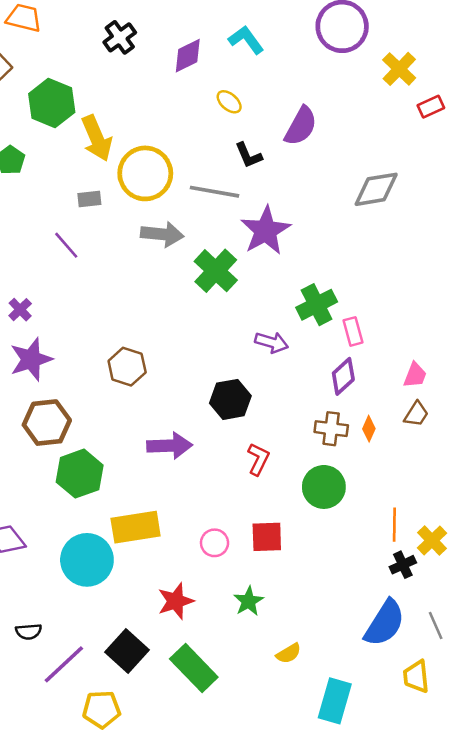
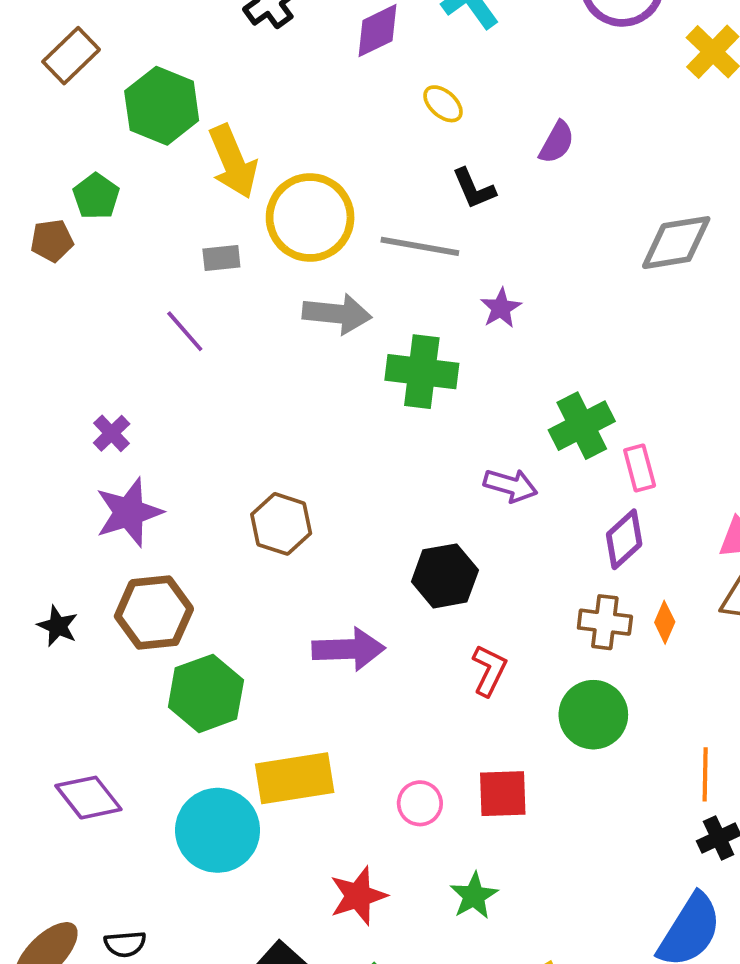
purple semicircle: (301, 126) -> (557, 142), size x0.7
purple star: (266, 231) -> (501, 308), size x0.5
green cross: (216, 271) -> (422, 372), turned -36

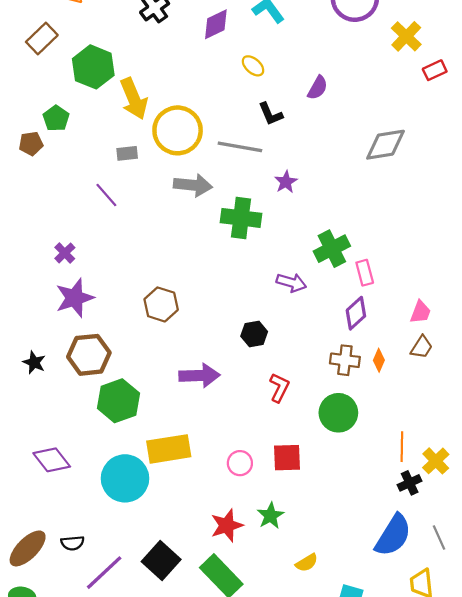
black hexagon: (445, 576) -> (254, 334), size x0.7
red star: (358, 896) -> (227, 525), moved

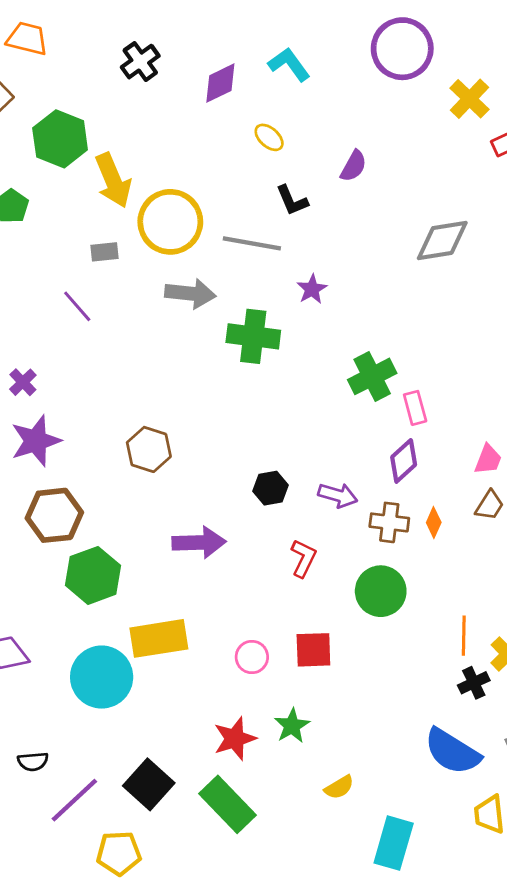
purple arrow: (291, 283) -> (338, 495), moved
blue semicircle: (393, 535) -> (452, 751), turned 90

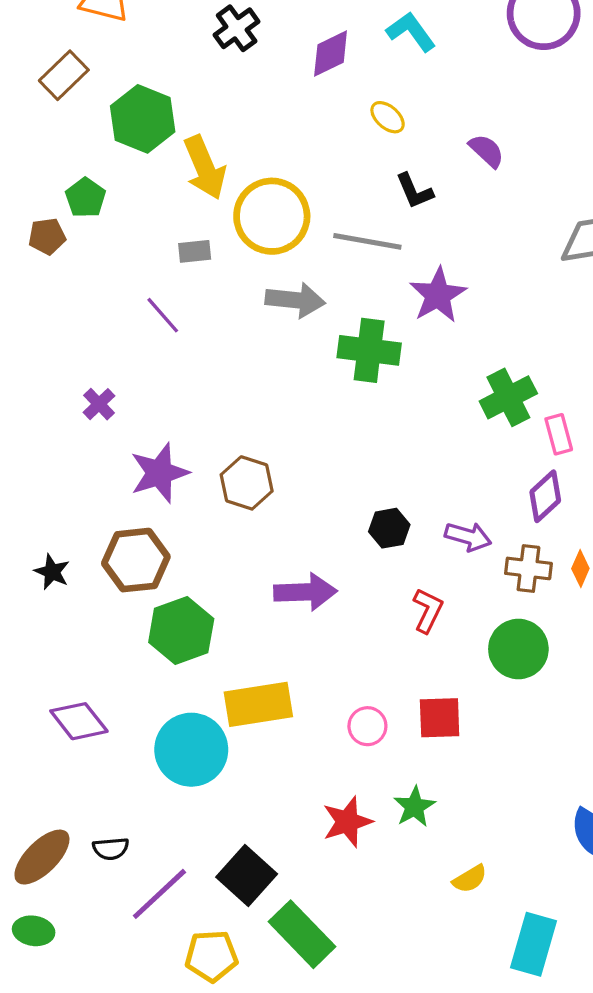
purple semicircle: (354, 166) -> (487, 151), turned -76
purple star: (312, 289) -> (438, 295), size x1.6
purple star: (36, 441) -> (159, 473), moved
green rectangle: (228, 804) -> (302, 934), moved

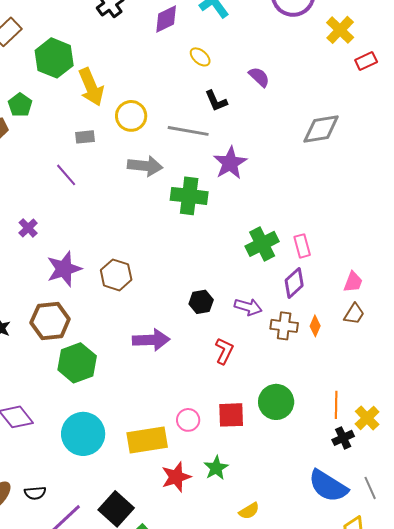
yellow circle: (272, 216) -> (131, 116), size x0.7
green cross: (508, 397) -> (262, 244), moved
green circle: (518, 649) -> (276, 402), moved
yellow rectangle: (258, 704) -> (147, 440), moved

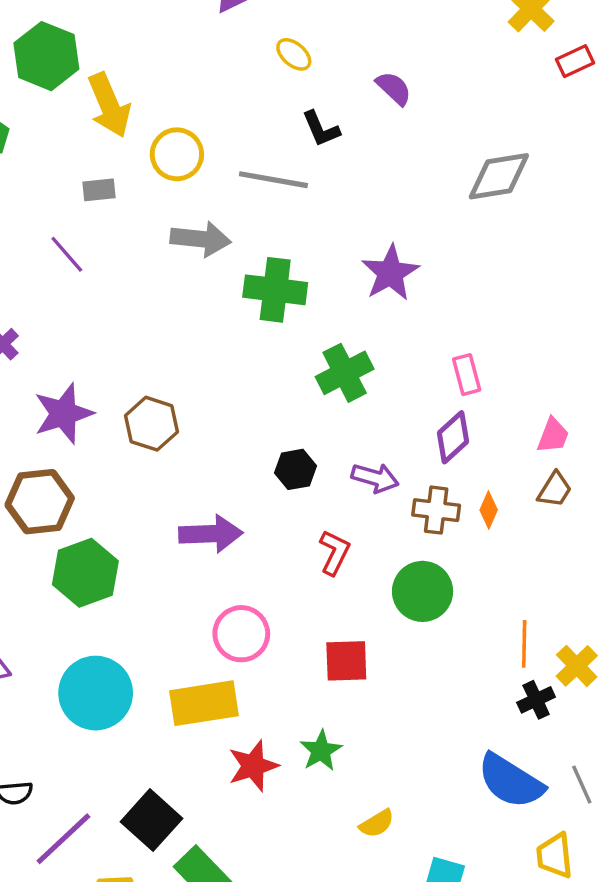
purple star: (230, 163) -> (390, 273), moved
green cross: (262, 244) -> (345, 373), moved
green circle: (276, 402) -> (423, 591), moved
pink circle: (188, 420) -> (241, 634), moved, size x1.4

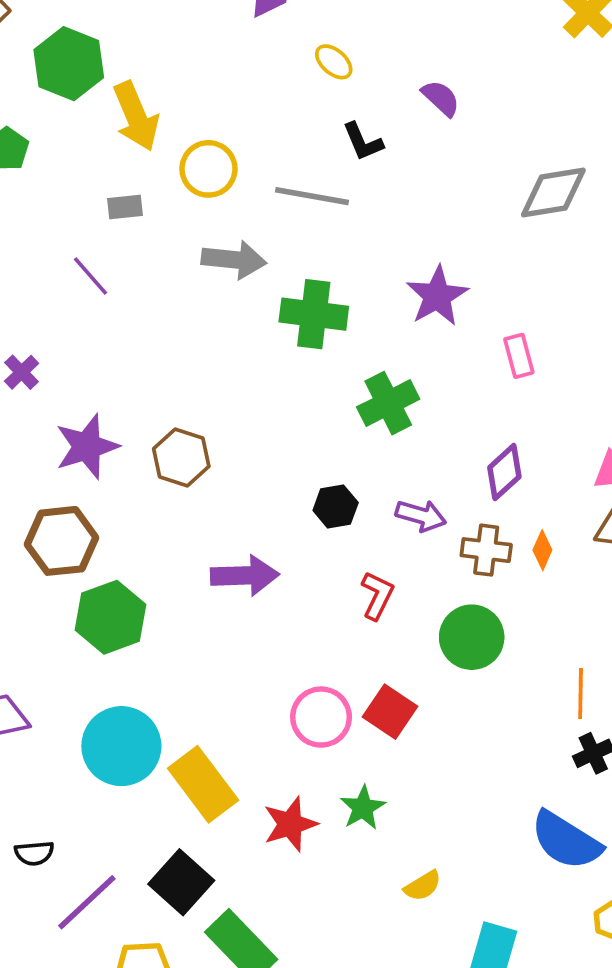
pink rectangle: (467, 375) -> (519, 356), moved
pink circle: (241, 634) -> (321, 717), moved
red square: (346, 661) -> (390, 712), turned 36
yellow rectangle: (204, 703) -> (203, 784), moved, turned 62

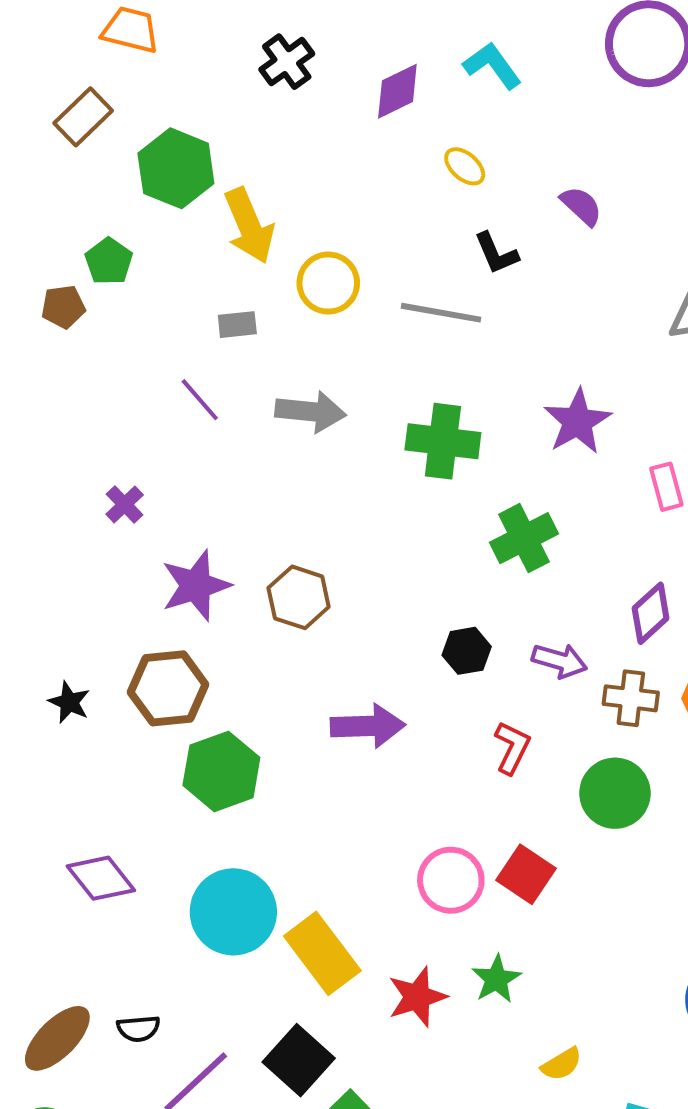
gray arrow: (234, 260) -> (310, 412), moved

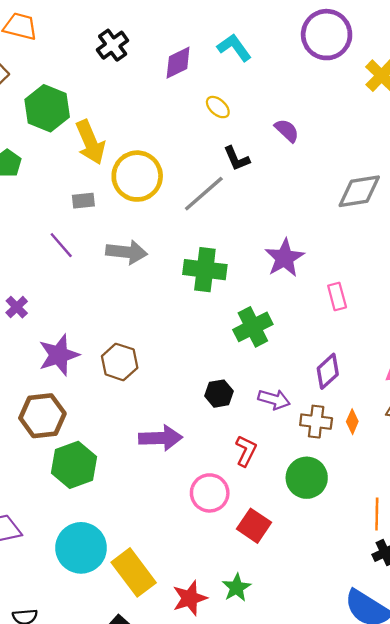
yellow circle: (328, 283) -> (137, 176), size x1.4
gray line: (441, 313) -> (204, 194), turned -51
pink circle: (451, 880) -> (210, 493), moved

